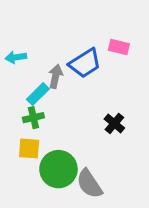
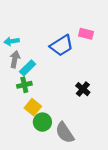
gray arrow: (56, 76) -> (15, 59), moved
yellow square: (29, 148) -> (33, 107), moved, turned 35
green circle: (58, 169) -> (42, 122), size x0.7

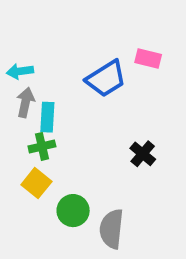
cyan rectangle: (28, 68) -> (47, 117), turned -42
yellow square: (33, 107) -> (36, 183), moved
gray semicircle: (65, 133) -> (112, 229), turned 40

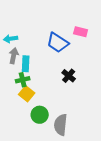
blue trapezoid: (106, 79) -> (58, 43), turned 65
black cross: (143, 154) -> (69, 76), moved
yellow square: (36, 183) -> (27, 94), moved

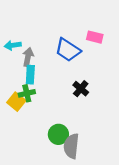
gray arrow: (14, 56) -> (28, 57), moved
yellow square: (27, 94) -> (16, 102), moved
green circle: (40, 115) -> (58, 134), moved

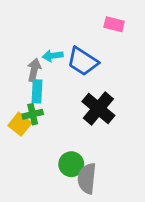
pink rectangle: (95, 37) -> (114, 24), moved
cyan arrow: (13, 45) -> (53, 56), moved
black cross: (81, 89) -> (98, 108), size x1.6

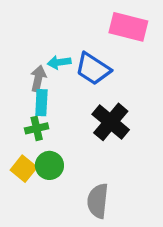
pink rectangle: (114, 24) -> (128, 27), size x1.6
yellow square: (20, 124) -> (24, 169), moved
green circle: (71, 164) -> (49, 165), moved

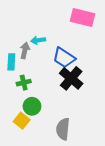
blue trapezoid: (93, 69) -> (64, 58), moved
cyan rectangle: (41, 103) -> (11, 62), moved
yellow square: (24, 169) -> (22, 121), moved

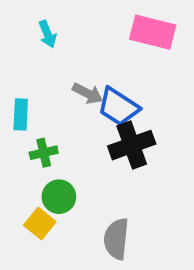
cyan arrow: (38, 40) -> (47, 34), moved, turned -104
gray arrow: (25, 51) -> (88, 93), moved, turned 105
black cross: (71, 78) -> (132, 145), turned 30

